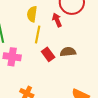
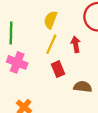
red arrow: (57, 20) -> (76, 44), moved
brown semicircle: (68, 52) -> (83, 87), moved

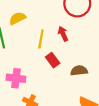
yellow semicircle: (50, 20) -> (17, 18), moved, turned 56
pink cross: (17, 62) -> (16, 78), moved

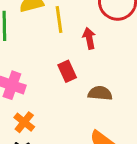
yellow line: (41, 39) -> (59, 19), moved, turned -30

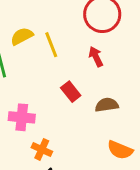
red arrow: (89, 38) -> (96, 57), moved

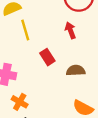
yellow line: (51, 45) -> (25, 30), moved

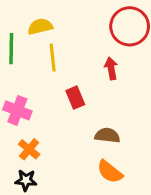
brown semicircle: (76, 70) -> (107, 135), moved

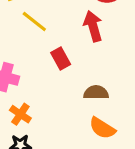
yellow line: (53, 58) -> (34, 21), turned -40
red arrow: (111, 68) -> (93, 26), size x1.4

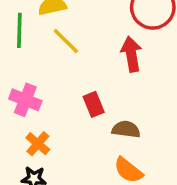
red rectangle: (61, 59) -> (94, 104), moved

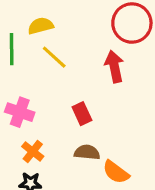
brown semicircle: (126, 129) -> (87, 152), moved

